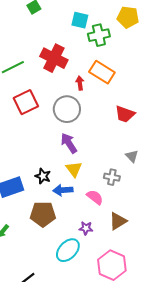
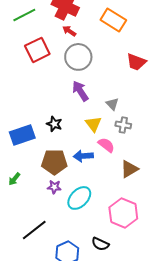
red arrow: (80, 83) -> (69, 31), moved, turned -48
gray triangle: (132, 156) -> (112, 104), moved
yellow triangle: (74, 169) -> (93, 124), moved
blue arrow: (63, 190) -> (83, 156), moved
purple star: (86, 228) -> (54, 187), moved

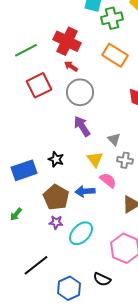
brown pentagon: (54, 162) -> (56, 197), turned 30

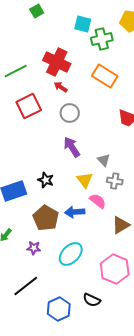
gray circle: (80, 92) -> (70, 113), size x0.7
purple star: (56, 222) -> (34, 248), moved

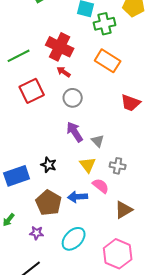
gray triangle: (104, 160) -> (98, 141), moved

